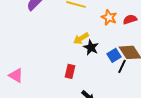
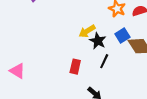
blue square: (114, 55) -> (122, 35), moved
black line: (122, 66) -> (104, 61), moved

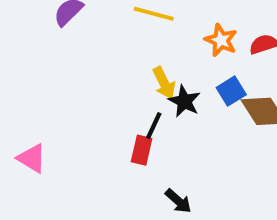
yellow arrow: (87, 31) -> (164, 83), turned -84
black line: (104, 61) -> (154, 126), moved

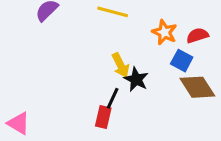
blue square: (231, 91) -> (182, 61), moved, turned -30

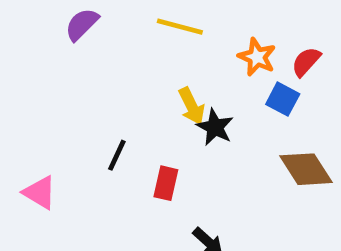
red semicircle: (197, 35) -> (306, 62), turned -30
brown diamond: (197, 87) -> (306, 169), moved
black line: (113, 98) -> (117, 155), moved

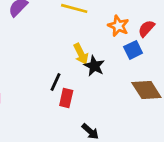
blue square: (283, 99) -> (133, 50), turned 36
black line: (117, 155) -> (56, 82), moved

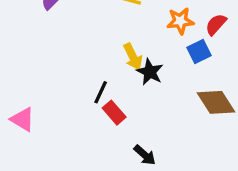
orange star: (118, 26) -> (180, 21), turned -30
red rectangle: (66, 98) -> (114, 113), turned -54

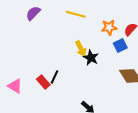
black line: (101, 92) -> (54, 77), moved
red rectangle: (114, 113) -> (43, 82), moved

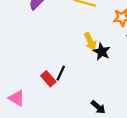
pink triangle: (15, 86) -> (17, 98), moved

